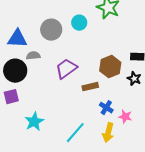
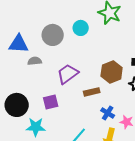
black circle: (15, 71) -> (17, 105), moved
purple square: (11, 97) -> (51, 102), moved
cyan star: (34, 122) -> (36, 127), turned 30

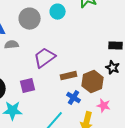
brown hexagon: (112, 72) -> (93, 82), moved
blue cross: (108, 113) -> (74, 98), moved

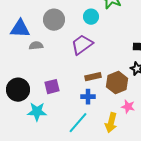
cyan circle: (58, 12) -> (91, 17), moved
purple trapezoid: (45, 58) -> (82, 45), moved
blue cross: (74, 98) -> (88, 97), moved, turned -32

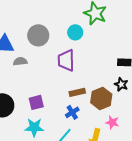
purple trapezoid: (82, 45) -> (66, 60), turned -55
blue cross: (88, 97) -> (72, 112), turned -32
cyan star: (37, 112) -> (34, 127), moved

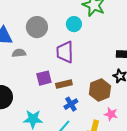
brown rectangle: (77, 92) -> (64, 84), moved
purple square: (36, 102) -> (44, 78), moved

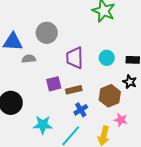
cyan circle: (74, 24) -> (107, 58), moved

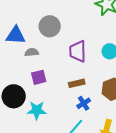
purple square: (54, 84) -> (39, 77), moved
cyan star: (43, 125) -> (37, 110), moved

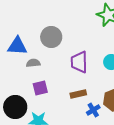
blue cross: (84, 103) -> (93, 110), moved

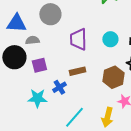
black circle: (15, 107) -> (14, 57), moved
blue cross: (93, 110) -> (59, 87), moved

